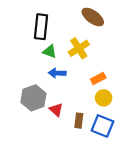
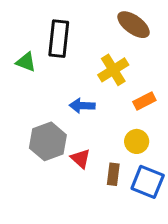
green triangle: (50, 51) -> (26, 62), moved
orange rectangle: (98, 78) -> (144, 101), moved
yellow circle: (104, 98) -> (137, 141), moved

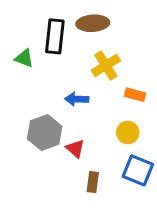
brown ellipse: (134, 25) -> (93, 23), moved, turned -40
orange rectangle: (144, 101) -> (135, 95), turned 42
brown rectangle: (113, 174) -> (93, 182), moved

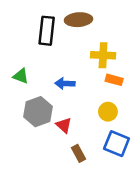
green triangle: (24, 58) -> (21, 76), moved
yellow cross: (106, 66) -> (103, 55), moved, turned 35
brown rectangle: (93, 182) -> (79, 153), turned -35

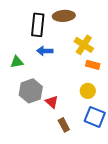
yellow cross: (103, 55) -> (84, 45), turned 30
green triangle: (21, 76) -> (17, 62), turned -32
blue arrow: (65, 83) -> (45, 51), moved

